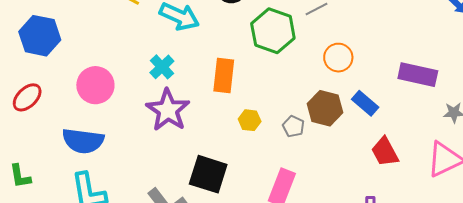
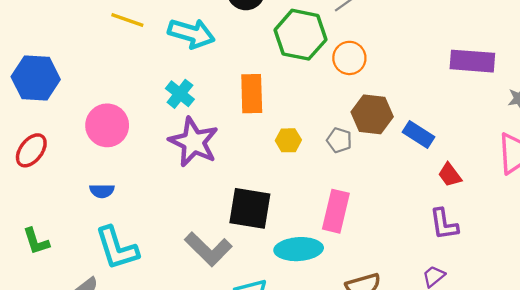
orange circle: (338, 58) -> (349, 58), moved
blue rectangle: (365, 103) -> (418, 134), moved
blue semicircle: (83, 141) -> (102, 191), size x0.5
red trapezoid: (385, 152) -> (450, 175), moved, size x0.7

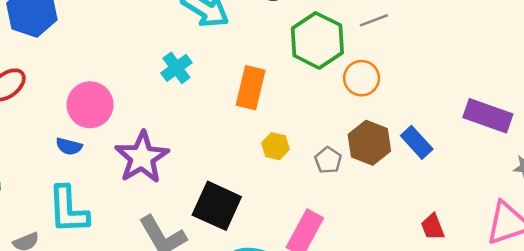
pink circle: (107, 125) -> (90, 105), moved
blue rectangle: (418, 134) -> (417, 142), moved
purple star: (194, 142) -> (142, 157), moved

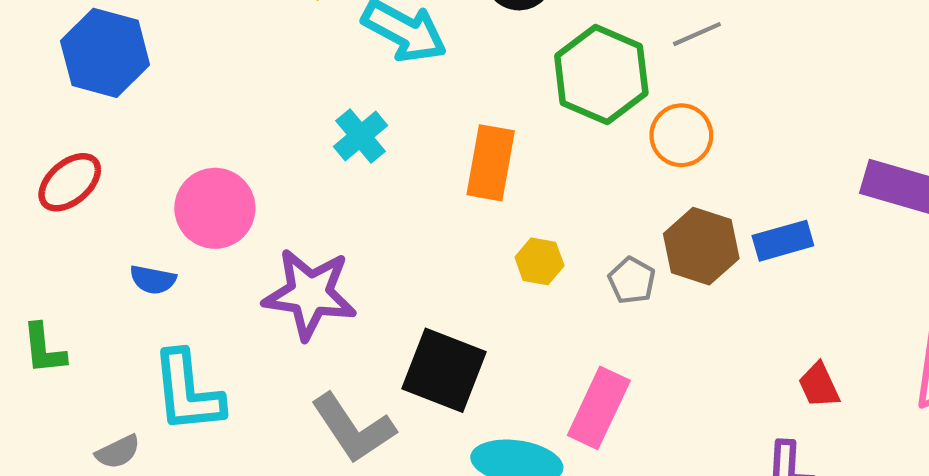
blue rectangle: (417, 142) -> (783, 241), turned -60
blue semicircle: (69, 146) -> (153, 280), moved
purple star: (142, 157) -> (310, 294), turned -30

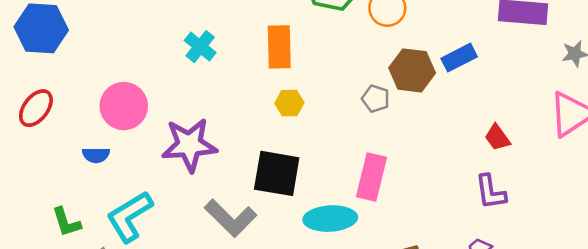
yellow hexagon: (539, 261) -> (289, 103), moved
green L-shape: (44, 349) -> (66, 222), moved
cyan L-shape: (188, 392) -> (130, 216), turned 76

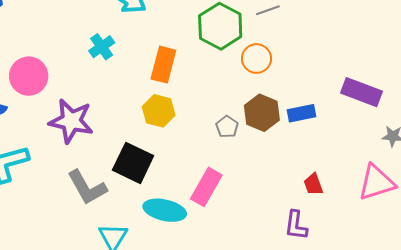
yellow hexagon: (289, 103) -> (159, 111), size x1.4

